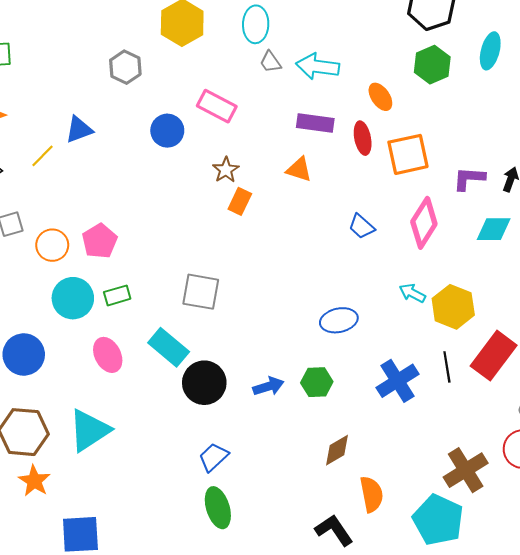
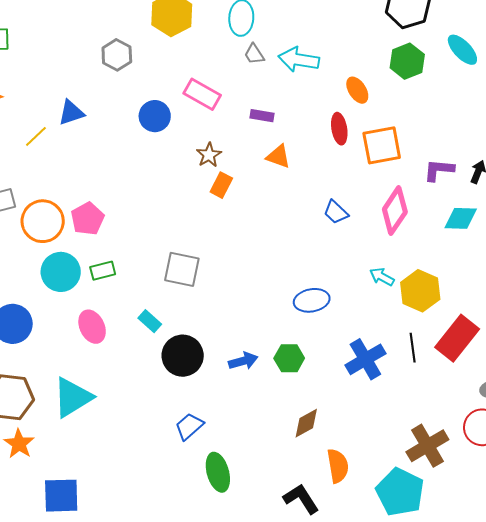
cyan ellipse: (490, 51) -> (462, 50), turned -60
purple rectangle: (315, 123) -> (262, 116), moved, size x0.7
orange circle: (52, 245) -> (43, 221), size x1.4
cyan rectangle: (169, 347) -> (150, 321), size x0.6
green ellipse: (218, 508) -> (218, 472), moved

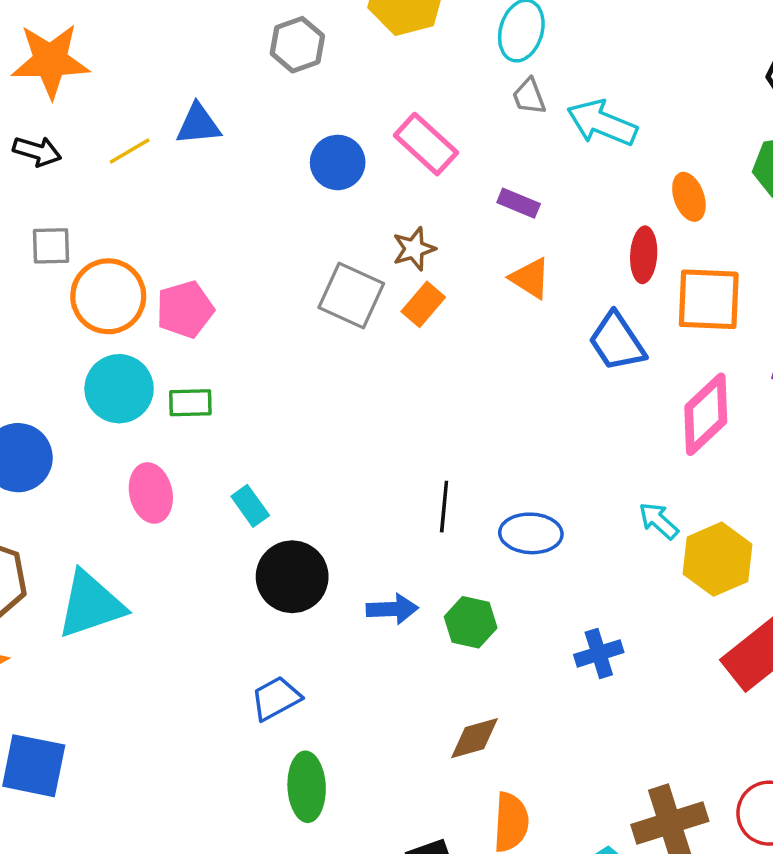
blue trapezoid: (336, 212) -> (617, 342), moved, size x1.4
gray square: (182, 269) -> (351, 295), moved
black line: (413, 348) -> (444, 507), moved
blue cross: (365, 359) -> (599, 653), size x0.7

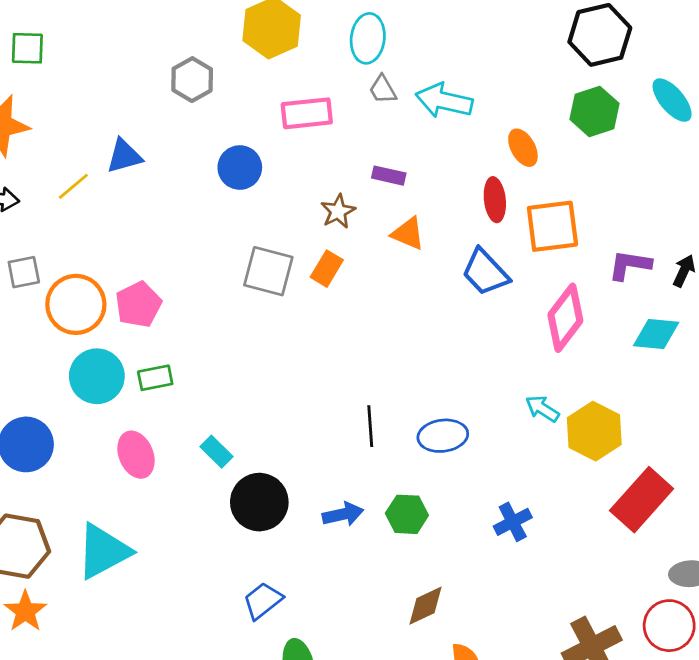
pink rectangle: (426, 144) -> (307, 113), moved, turned -39
brown star: (414, 249) -> (338, 211), moved

